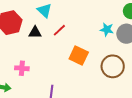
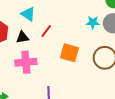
pink cross: (22, 68) -> (26, 62), moved, size x1.5

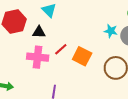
red line: (46, 31) -> (61, 49), moved

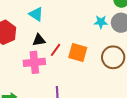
black triangle: (39, 32) -> (39, 40), moved

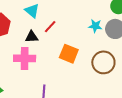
red line: (56, 50) -> (50, 27), moved

